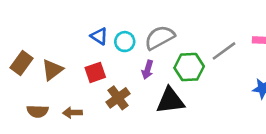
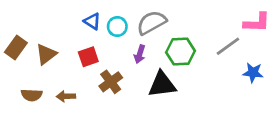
gray line: (224, 51) -> (228, 46), moved

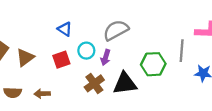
cyan circle: (117, 27) -> (86, 51), moved
gray line: (228, 46) -> (182, 51), turned -50
green hexagon: (181, 52) -> (153, 64), moved
brown cross: (111, 82) -> (94, 83), moved

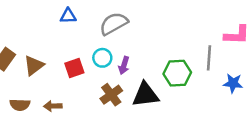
blue triangle: (65, 29) -> (68, 16), moved, turned -35
gray semicircle: (116, 30) -> (114, 24), moved

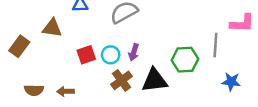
cyan circle: (102, 58) -> (111, 55), moved
brown triangle: (34, 65) -> (52, 28), moved, turned 45
blue star: (233, 83) -> (231, 82), moved

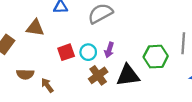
brown semicircle: (34, 90) -> (25, 74), moved
brown arrow: (66, 91) -> (47, 85), turned 56

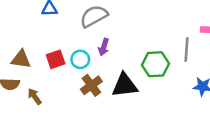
brown triangle: (35, 28) -> (21, 59), moved
purple arrow: (109, 50) -> (104, 47), moved

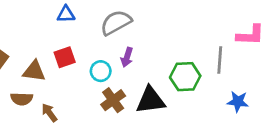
red square: (56, 59) -> (65, 57), moved

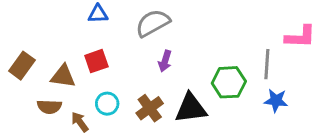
cyan circle: (101, 71) -> (107, 104), moved
blue star: (238, 102) -> (276, 101), moved

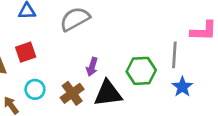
purple arrow: (165, 61) -> (92, 67), moved
blue star: (276, 101) -> (182, 87), turned 30

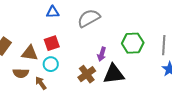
green hexagon: (141, 71) -> (133, 43), moved
cyan circle: (35, 89) -> (51, 64), moved

